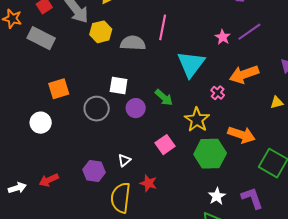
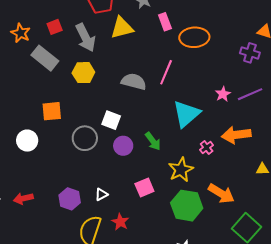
yellow hexagon: (101, 32) -> (83, 73), moved

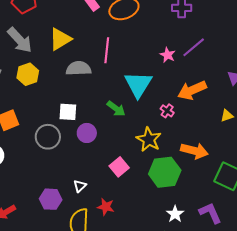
yellow triangle: (122, 28) -> (60, 39), moved
green arrow: (153, 141) -> (116, 109), moved

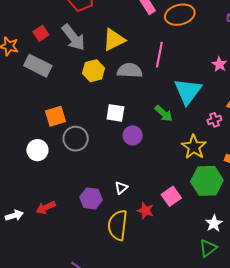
yellow hexagon: (28, 74) -> (94, 71), moved
pink cross: (167, 111) -> (214, 120), turned 32
gray circle: (48, 137) -> (76, 139), moved
pink square: (119, 167) -> (171, 196), moved

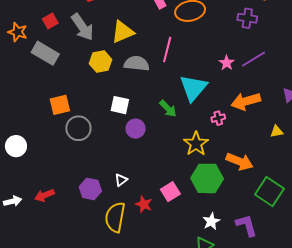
white circle: (37, 150) -> (16, 146), moved

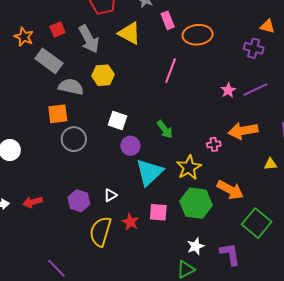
yellow triangle: (123, 32) -> (129, 33), moved, turned 45
gray semicircle: (137, 63) -> (71, 87), moved
cyan triangle: (193, 88) -> (149, 172), moved
pink square: (170, 192) -> (158, 212), turned 30

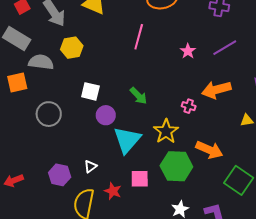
pink star: (228, 90) -> (188, 51), moved
orange square: (58, 114) -> (17, 82), moved
pink cross: (214, 144) -> (189, 106), turned 32

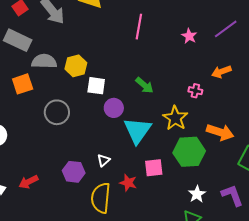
yellow hexagon: (72, 48) -> (76, 66), moved
orange arrow: (216, 90) -> (221, 72), size x0.7

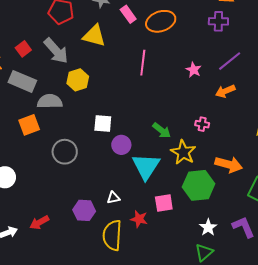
yellow hexagon: (76, 66) -> (78, 80), moved
orange arrow: (221, 72) -> (225, 91), moved
green arrow: (144, 85) -> (162, 130), moved
white triangle: (104, 160) -> (113, 198), turned 32

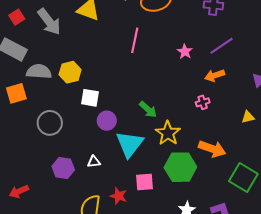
yellow hexagon: (78, 80) -> (70, 72), moved
pink cross: (202, 124) -> (203, 102), moved, turned -32
white triangle: (113, 198) -> (94, 162), moved
purple hexagon: (84, 210) -> (63, 168), moved

